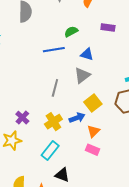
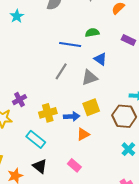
gray line: (55, 88) -> (61, 71), moved
pink rectangle: (92, 150) -> (74, 165), moved
cyan rectangle: (50, 151) -> (36, 139), turned 72

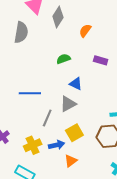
blue line: (70, 44) -> (30, 93), moved
gray line: (61, 71) -> (47, 118), moved

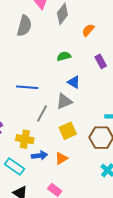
purple rectangle: (101, 60) -> (101, 61), turned 40
yellow cross: (33, 145) -> (25, 139), turned 30
blue arrow: (57, 145) -> (40, 156), moved

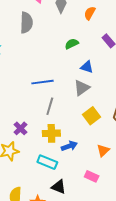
gray line: (42, 114) -> (50, 106), moved
orange triangle: (61, 158) -> (103, 151), moved

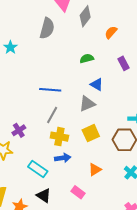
yellow cross: (51, 133) -> (59, 137), moved

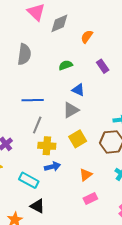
gray diamond: (85, 16) -> (59, 23), turned 35
gray semicircle: (47, 28) -> (24, 54), moved
pink rectangle: (78, 192) -> (90, 199), moved, turned -56

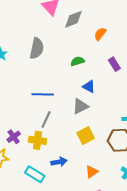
yellow cross: (47, 146) -> (38, 140), moved

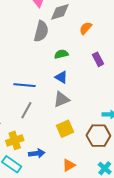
gray semicircle: (37, 48) -> (41, 31), moved
blue triangle: (89, 87) -> (61, 77), moved
yellow cross: (38, 140) -> (15, 140), moved, turned -30

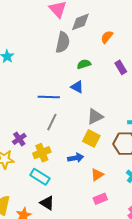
blue triangle: (61, 77) -> (77, 87), moved
gray triangle: (61, 99) -> (95, 117), moved
yellow square: (65, 129) -> (91, 138), turned -36
blue arrow: (37, 153) -> (76, 158), moved

